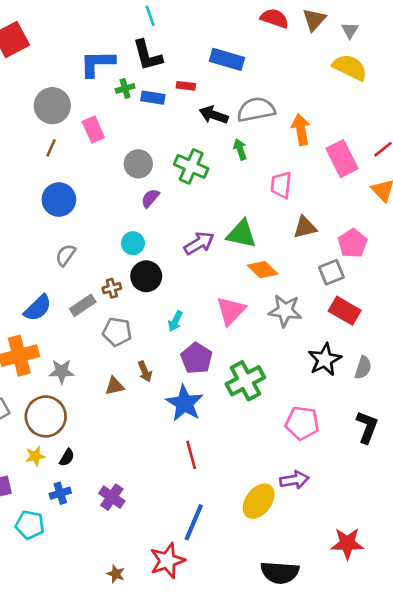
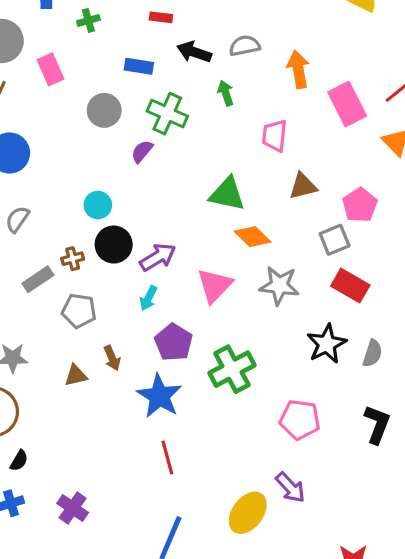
blue rectangle: (153, 98) -> (139, 66), moved
gray semicircle: (256, 110) -> (245, 46), size x0.7
purple semicircle: (150, 198) -> (142, 151), moved
purple arrow: (199, 243) -> (158, 257), moved
purple arrow: (294, 480) -> (290, 487), turned 56

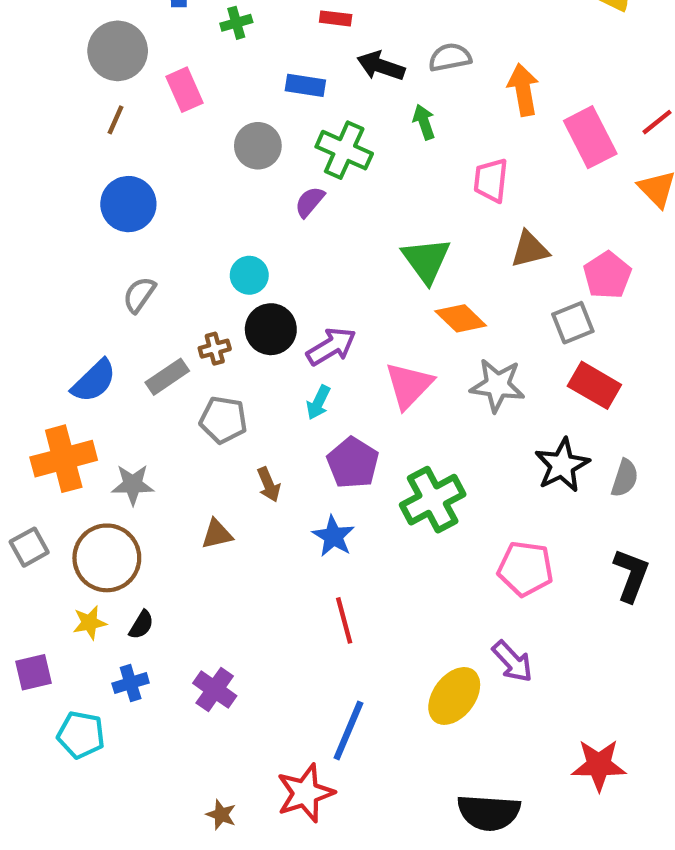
green triangle: (227, 194) -> (426, 260), turned 42
brown triangle: (76, 375) -> (217, 534), moved
blue star: (159, 396) -> (333, 536), size x0.7

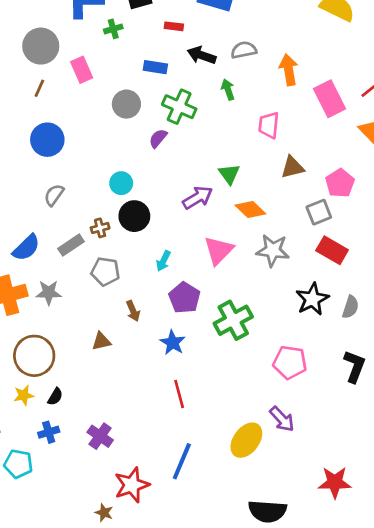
green triangle: (426, 260) -> (229, 174), size x0.7
purple arrow: (331, 346) -> (198, 198), moved
gray star: (133, 485) -> (49, 293), moved
red star: (305, 793) -> (132, 485), moved

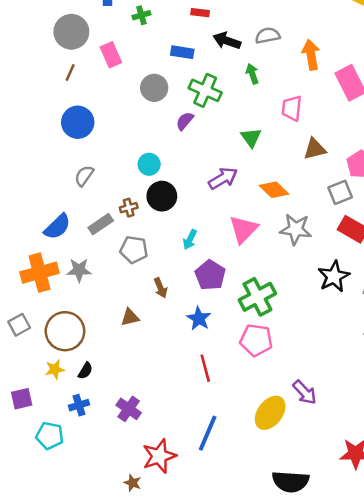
green triangle: (229, 174) -> (251, 138), moved
pink pentagon: (290, 362) -> (256, 340), moved

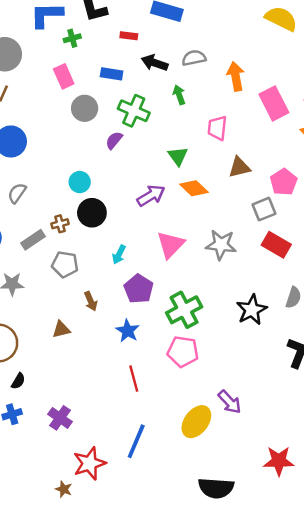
pink rectangle: (111, 55) -> (64, 76), moved
orange diamond: (274, 190) -> (194, 188), moved
black star: (334, 276) -> (252, 310), moved

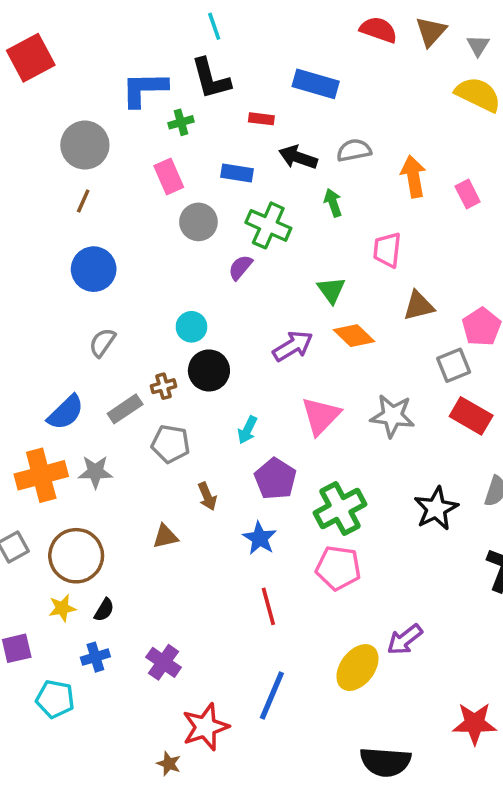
pink rectangle: (274, 103) -> (468, 194), moved, size x0.6
purple arrow: (230, 402) -> (405, 640), turned 95

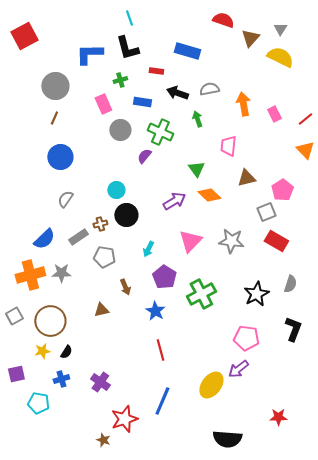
brown triangle: (431, 31) -> (250, 38), moved
green cross: (181, 122) -> (120, 80), moved
pink pentagon: (338, 568) -> (246, 338), moved
red star: (475, 723) -> (278, 417), size x0.7

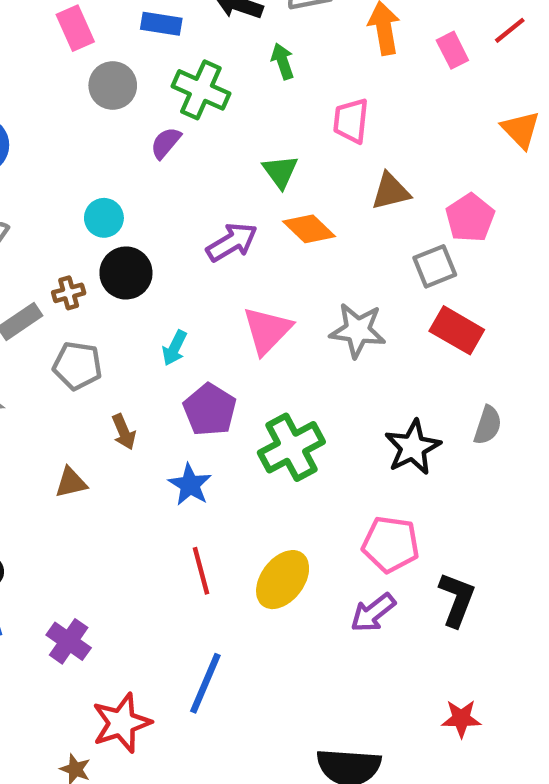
red line: (305, 119) -> (510, 30), moved
black L-shape: (293, 329) -> (457, 599), moved
yellow ellipse: (211, 385) -> (283, 580), moved

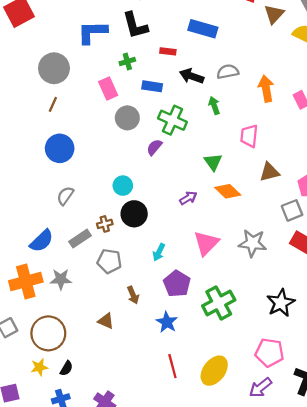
purple arrow: (232, 242) -> (188, 198), size x0.7
brown triangle: (71, 483) -> (106, 321), turned 36

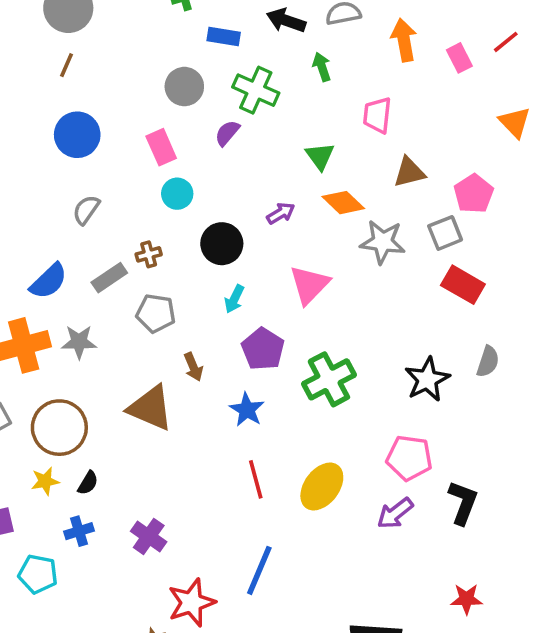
pink rectangle: (108, 89) -> (161, 147), moved
black circle: (134, 214) -> (222, 244), moved
gray star: (253, 243) -> (383, 242), moved
brown triangle: (106, 321) -> (150, 408), size x1.8

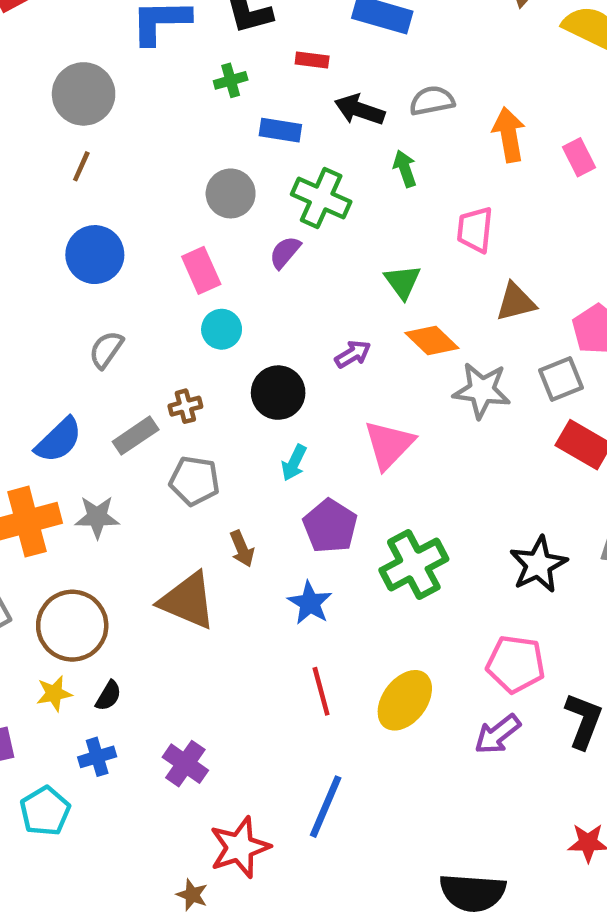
cyan pentagon: (38, 574) -> (45, 811), turned 30

